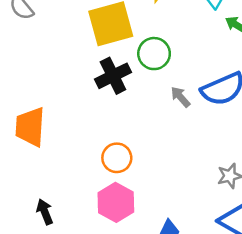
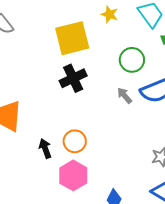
green circle: (154, 54) -> (132, 60), moved
black arrow: (45, 212) -> (45, 148), moved

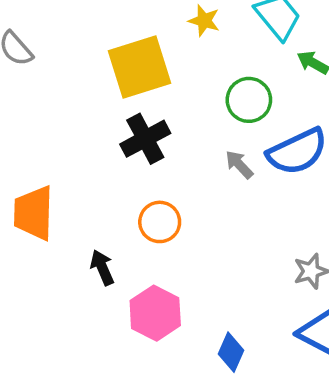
orange circle: (75, 141) -> (160, 222), moved

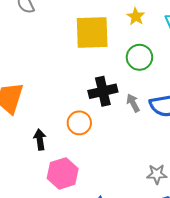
green circle: (249, 100) -> (139, 57), moved
black cross: (145, 139) -> (103, 91), moved

